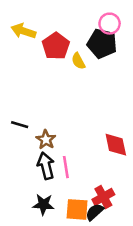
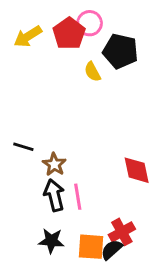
pink circle: (110, 24) -> (90, 23), moved
yellow arrow: (23, 31) -> (28, 36), turned -50
red pentagon: (56, 46) -> (69, 33), moved

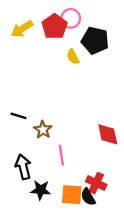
black arrow: (54, 195) -> (23, 167), moved
red cross: (122, 232) -> (96, 183), turned -36
black semicircle: (112, 250) -> (88, 197), turned -78

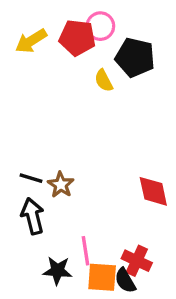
red pentagon: (54, 27) -> (77, 38), turned -30
black line: (19, 116) -> (31, 178), moved
pink line: (61, 155) -> (86, 251), moved
black arrow: (23, 167) -> (33, 216), moved

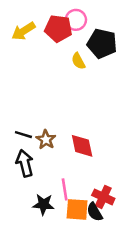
red diamond: (153, 191) -> (82, 146), moved

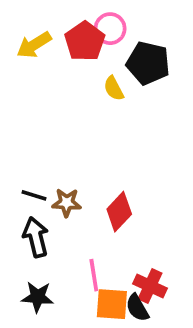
red pentagon: (58, 29) -> (85, 41), turned 30
brown star: (46, 140) -> (67, 203), turned -30
red diamond: (82, 146) -> (119, 212), turned 55
black star: (43, 204) -> (38, 297), moved

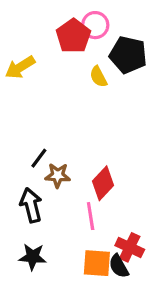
yellow arrow: (34, 45) -> (20, 67), moved
black line: (34, 195) -> (39, 158), moved, turned -70
pink line: (94, 275) -> (91, 216), moved

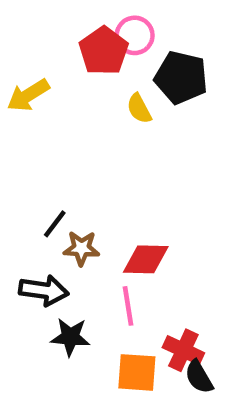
red diamond: (103, 183) -> (146, 259), turned 48
black arrow: (31, 205) -> (44, 290), turned 112
black star: (33, 257) -> (70, 337), moved
black semicircle: (119, 266) -> (199, 377), moved

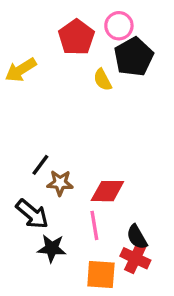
pink circle: (135, 35) -> (119, 26), moved
black pentagon: (181, 78) -> (134, 57), turned 30
black arrow: (44, 290) -> (32, 214), turned 32
black semicircle: (199, 377) -> (137, 237), moved

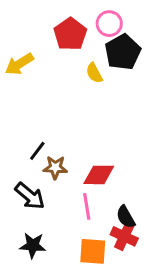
black star: (52, 248) -> (33, 245), moved

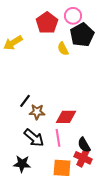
black arrow: (30, 196) -> (34, 138), moved

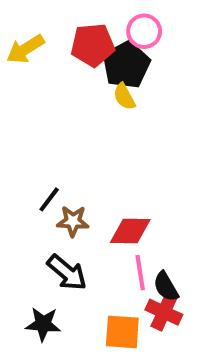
red pentagon: (47, 23) -> (93, 45), turned 30
black pentagon: (82, 35) -> (126, 65), moved
yellow arrow: (13, 43) -> (25, 49), moved
pink line: (58, 138) -> (140, 273), moved

